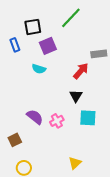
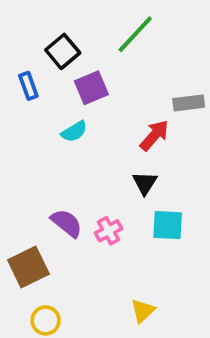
black square: (33, 27) -> (63, 51), turned -30
cyan semicircle: (39, 69) -> (74, 132), turned -48
brown square: (15, 140) -> (28, 267), size x1.5

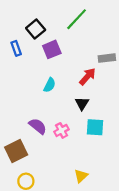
cyan semicircle: (74, 132) -> (50, 85), moved, turned -32

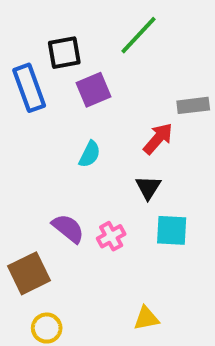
black square: (36, 29) -> (64, 53), turned 30
blue rectangle: (16, 48) -> (29, 88), size x1.6
yellow triangle: (81, 176) -> (146, 318), turned 32

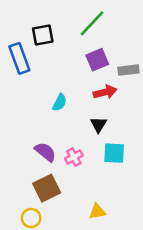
purple square: (94, 90) -> (97, 60), moved
red arrow: (158, 139) -> (105, 92), turned 35
brown square: (29, 273) -> (47, 188), moved

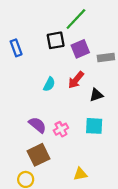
black square: (43, 35) -> (56, 40), moved
blue rectangle: (19, 58) -> (16, 48), size x0.7
red arrow: (105, 92) -> (76, 80), moved, turned 144
black triangle: (99, 125) -> (96, 95), moved, turned 40

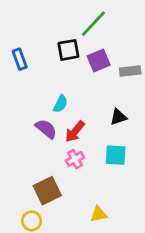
red arrow: (76, 80) -> (75, 131), moved
purple semicircle: (37, 125) -> (46, 129), moved

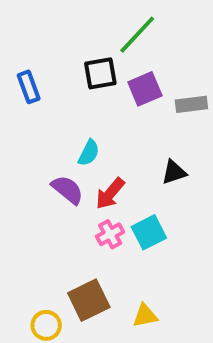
cyan square: (116, 155) -> (149, 232), moved, turned -30
brown square: (47, 191) -> (89, 300), moved

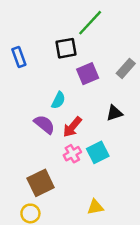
purple square: (145, 89) -> (88, 74), moved
gray rectangle: (191, 104) -> (126, 68), turned -42
brown square: (89, 300) -> (41, 183), moved

